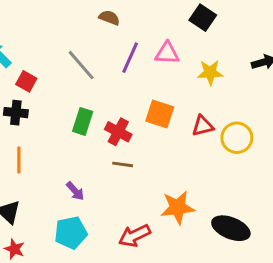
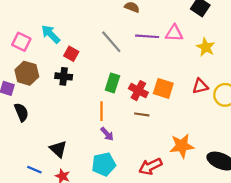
purple line: (130, 58) -> (147, 36), turned 70
yellow star: (210, 72) -> (206, 47), turned 30
orange square: (160, 114) -> (163, 88), moved
orange line: (19, 160) -> (102, 111), moved

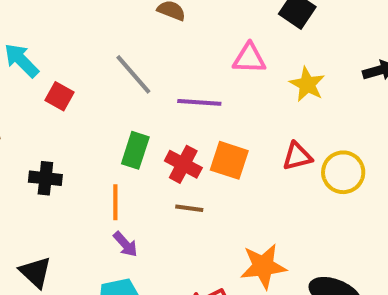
purple line: (147, 36) -> (199, 102), moved
black cross: (64, 76) -> (45, 178), moved

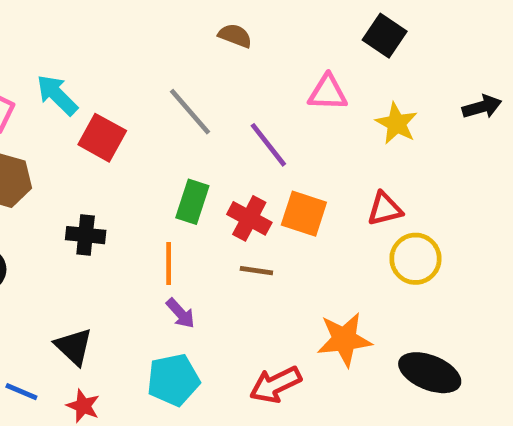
red square: (59, 96) -> (102, 138), size x1.4
purple line: (199, 102) -> (268, 145), turned 48
yellow circle: (343, 172) -> (415, 259), moved

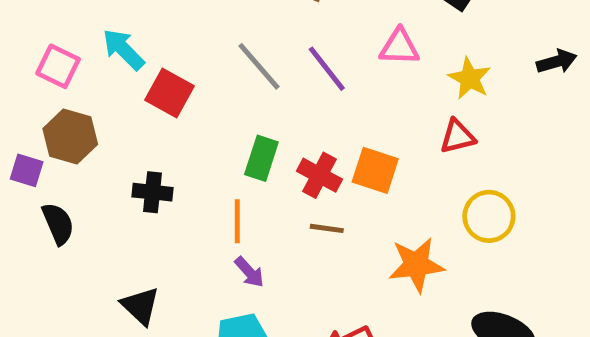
purple line: (268, 145) -> (327, 69), moved
red triangle: (385, 209) -> (457, 137), moved
orange star: (344, 339) -> (416, 265), moved

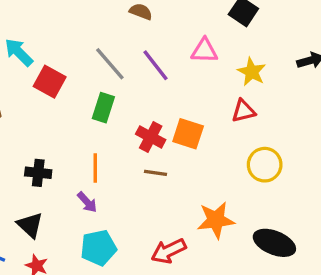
green rectangle: (261, 158) -> (103, 108), moved
black cross: (152, 192) -> (38, 173), moved
orange star: (416, 265) -> (216, 220), moved
purple arrow: (249, 272) -> (87, 202), moved

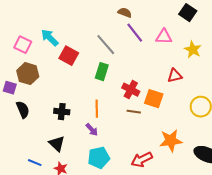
purple line: (155, 65) -> (135, 33), moved
red triangle: (243, 111) -> (175, 76), moved
orange square: (188, 134) -> (154, 99), moved

